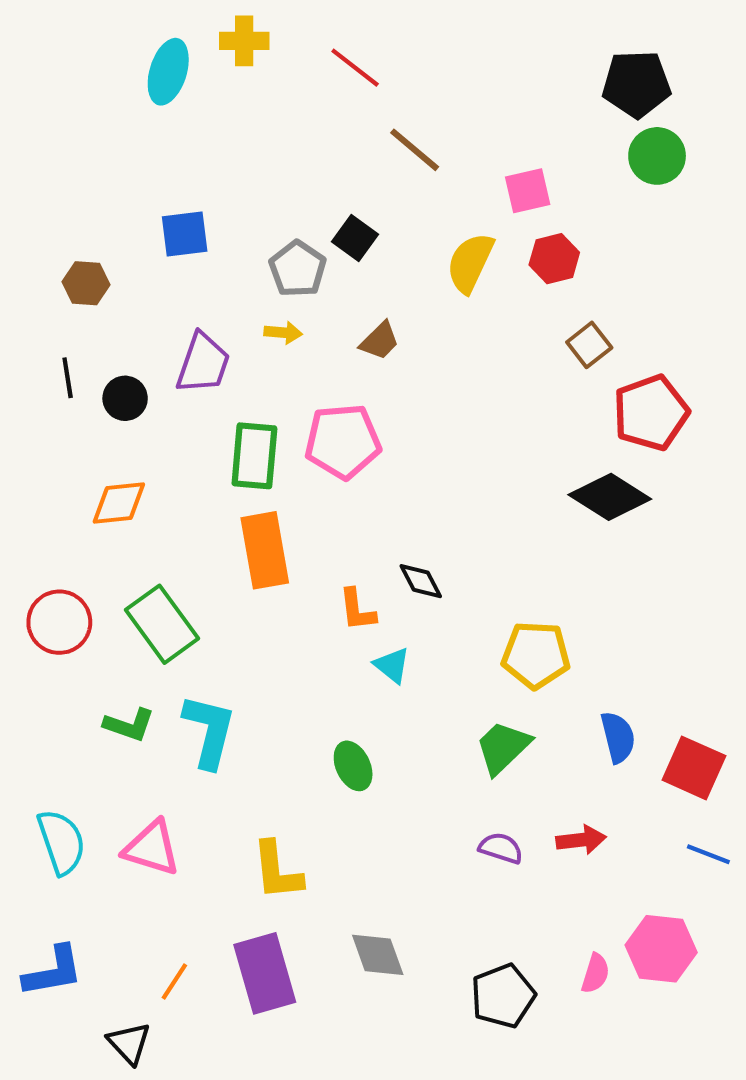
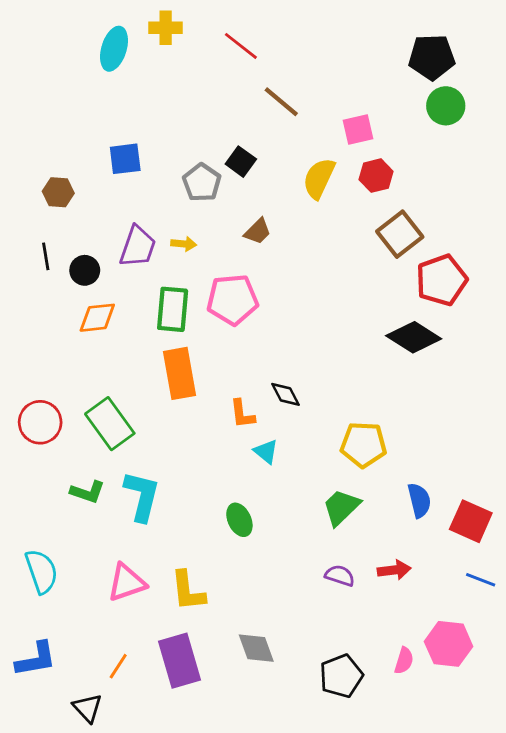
yellow arrow: (283, 333) -> (184, 244), moved
brown square: (589, 345) -> (400, 234), size x1.5
orange diamond: (119, 503) -> (97, 318), moved
pink triangle: (152, 848) -> (127, 583), moved, turned -36

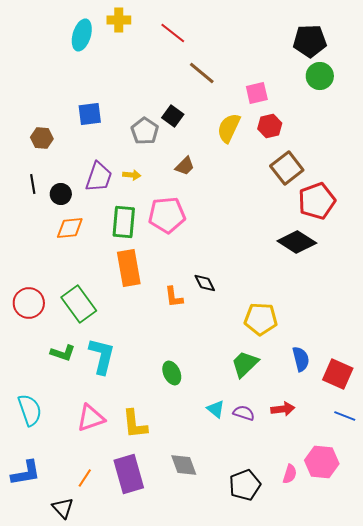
cyan triangle: (266, 452) -> (216, 409), moved

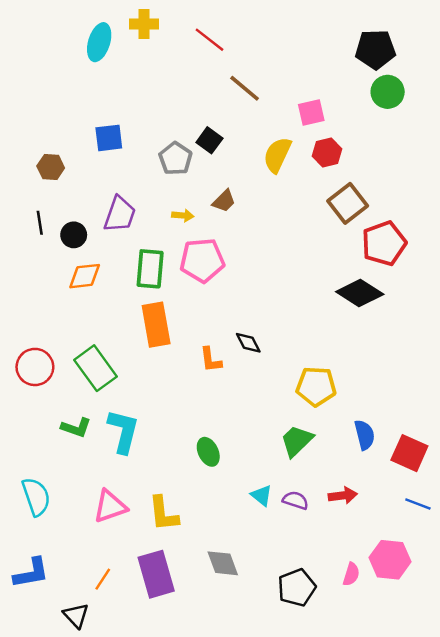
yellow arrow: (132, 175) -> (183, 215), moved

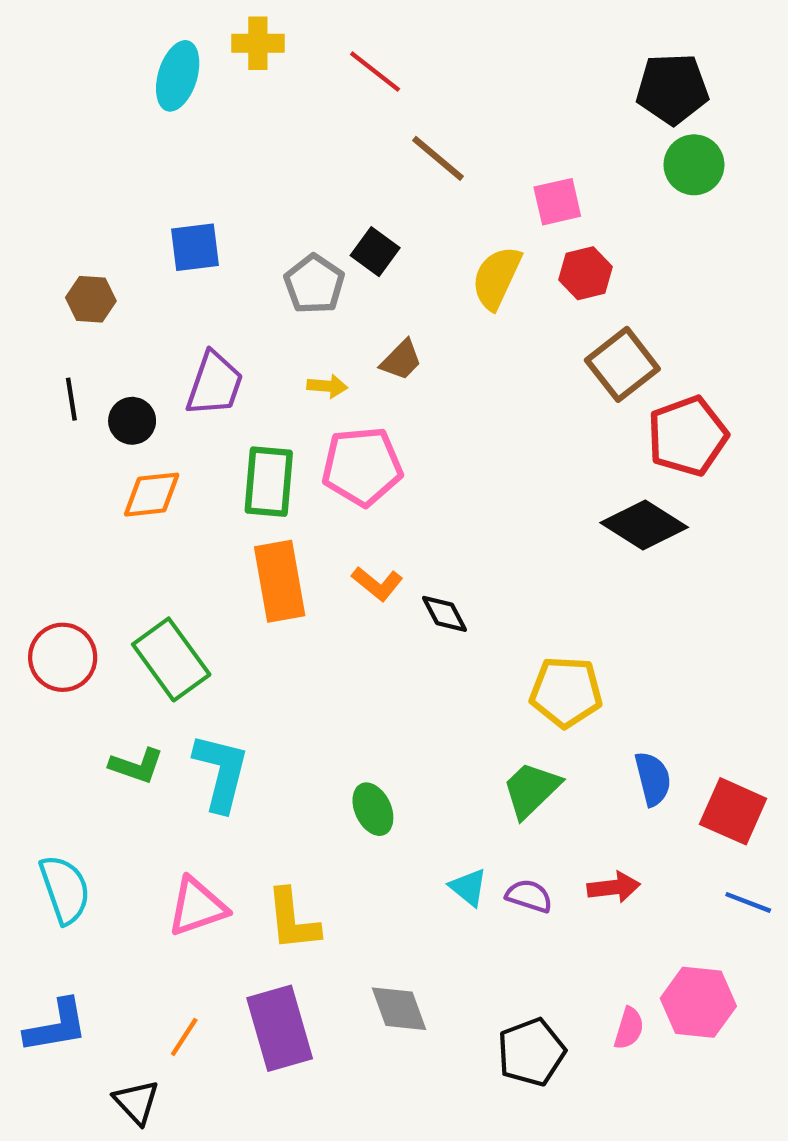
orange L-shape: (211, 360) -> (377, 584), moved, turned -44

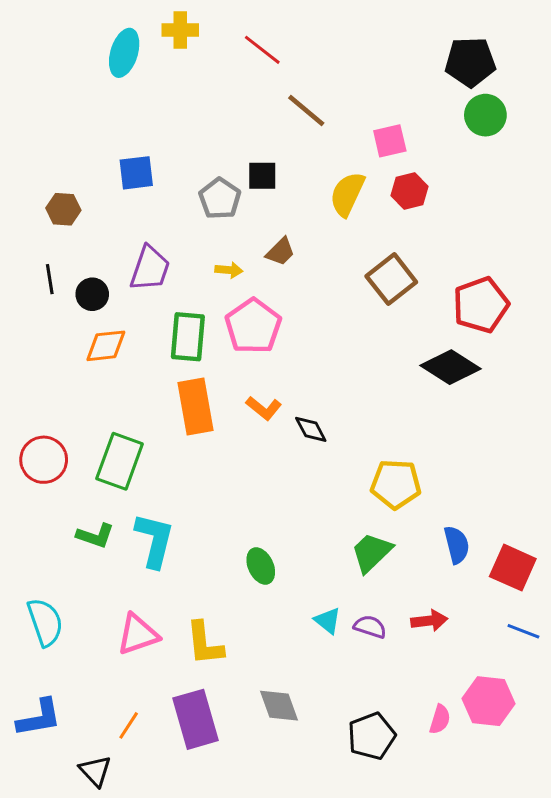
black square: (375, 252) -> (262, 176), turned -36
brown square: (622, 364) -> (391, 279), moved
pink pentagon: (362, 466) -> (253, 326), turned -30
green rectangle: (171, 659) -> (120, 461), turned 56

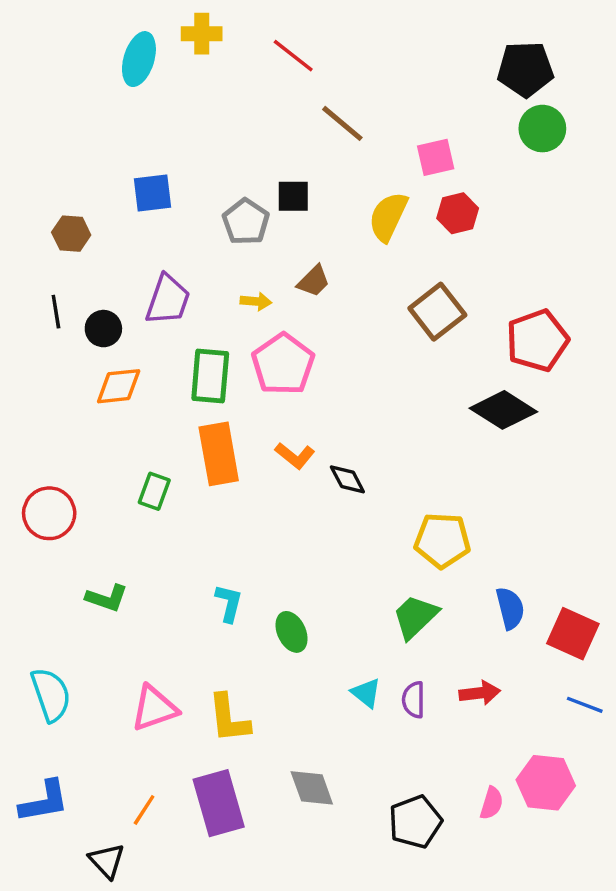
green rectangle: (120, 461) -> (154, 491), moved, size x0.6
cyan L-shape: (154, 540) -> (229, 603), moved, size x0.6
purple semicircle: (370, 627) -> (414, 700), turned -108

